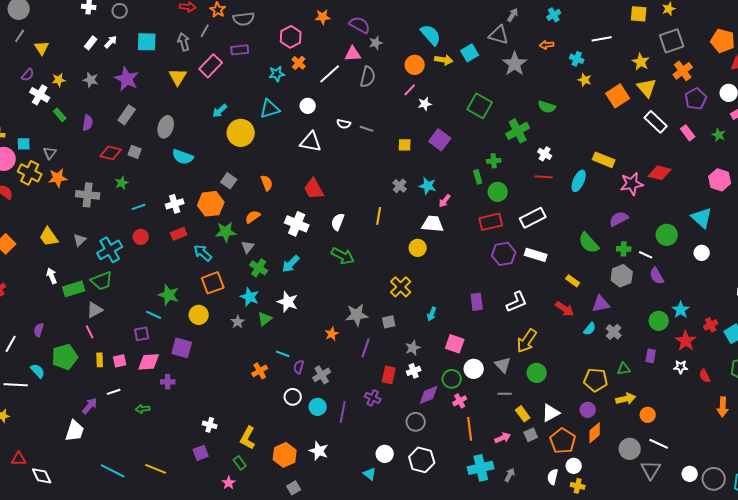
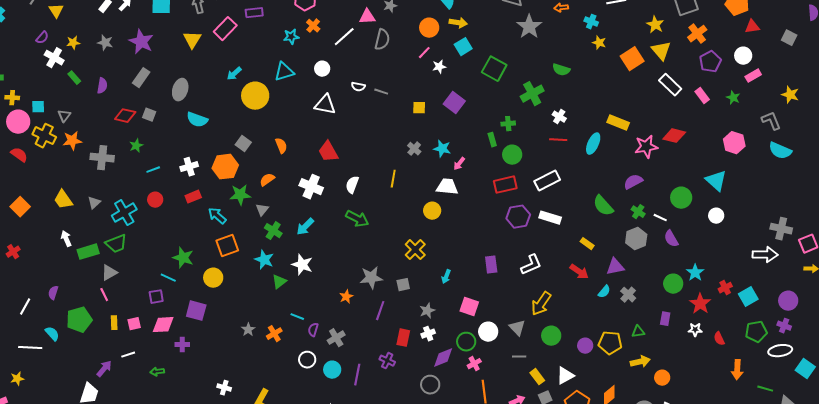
cyan square: (470, 53) -> (463, 47), moved
green cross: (624, 249) -> (638, 212), turned 32
gray star: (238, 322) -> (248, 330), moved
purple circle: (588, 410) -> (585, 346), moved

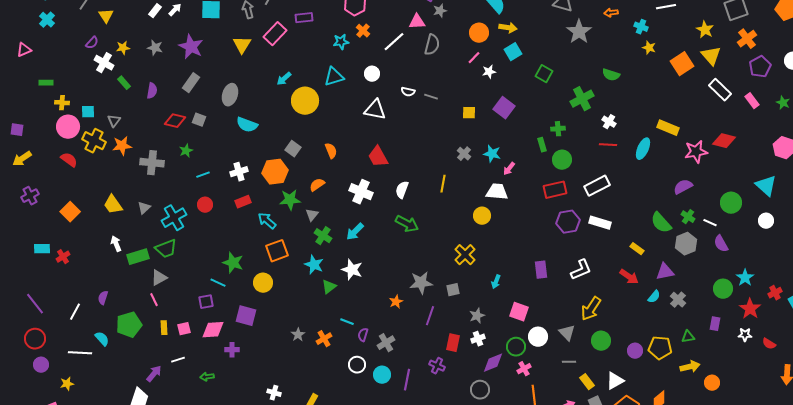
green square: (494, 69) -> (544, 74), size x0.7
green semicircle: (603, 206) -> (661, 223), moved
red semicircle: (719, 339) -> (769, 344), turned -32

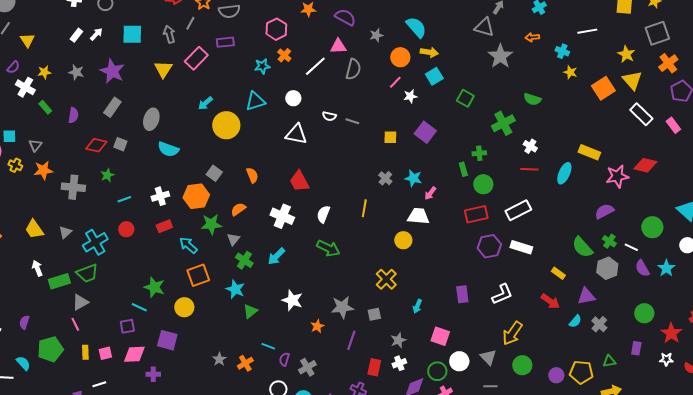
gray star: (440, 11) -> (376, 35), moved
yellow cross: (94, 141) -> (15, 165), size x0.6
white star: (352, 270) -> (292, 300), moved
cyan star: (745, 278) -> (666, 268), moved

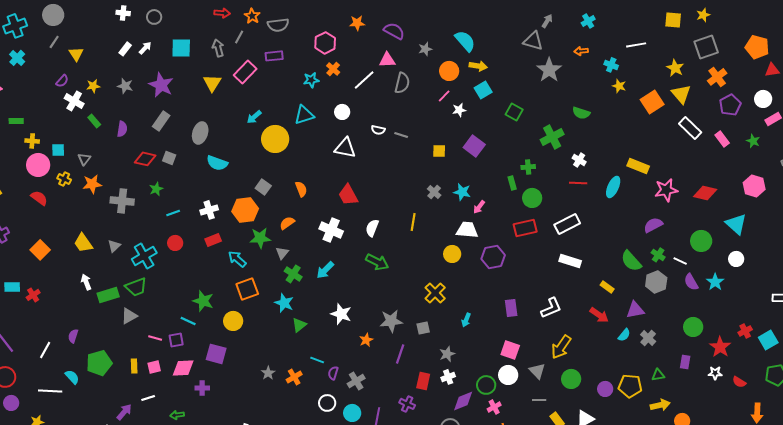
red diamond: (645, 165) -> (705, 193), moved
purple hexagon: (489, 246) -> (493, 257), moved
pink line: (75, 324) -> (155, 338), moved, turned -48
pink square: (440, 336) -> (510, 350), moved

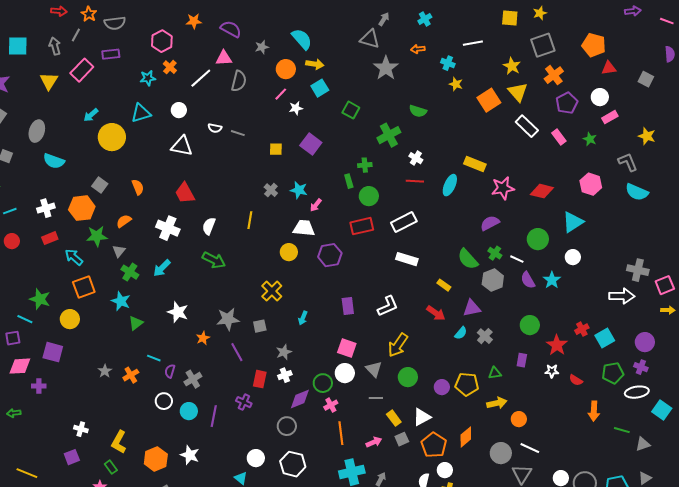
cyan triangle: (736, 224) -> (573, 222), turned 45
purple line: (400, 354) -> (237, 352), turned -48

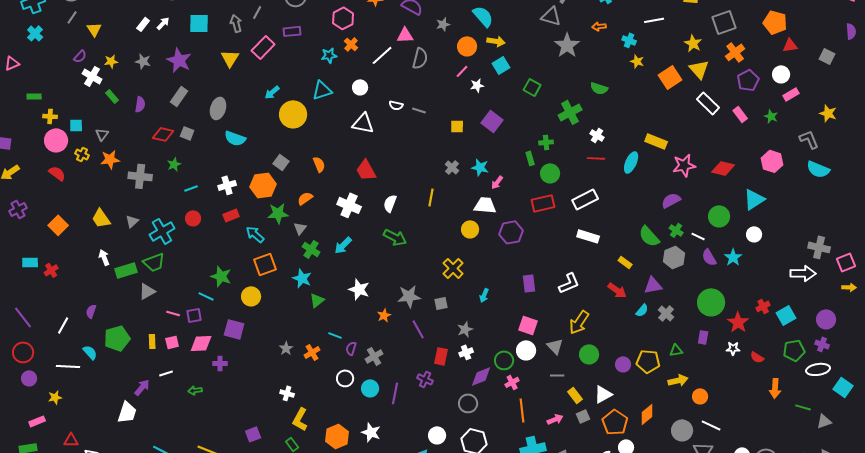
green circle: (530, 325) -> (711, 302), size x1.4
white cross: (81, 429) -> (287, 393), moved

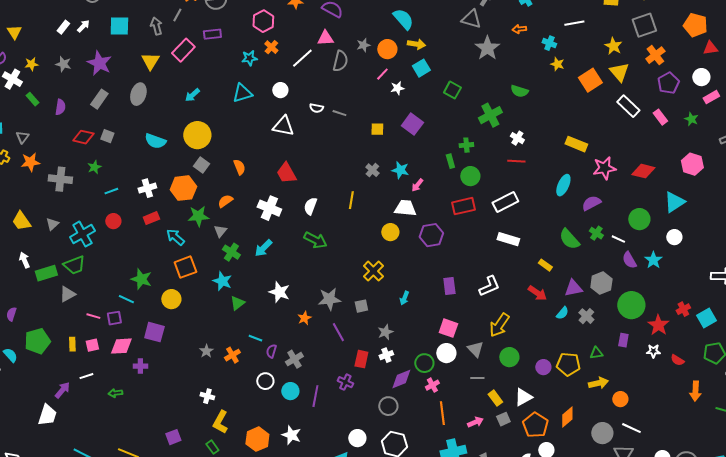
gray star: (443, 24) -> (363, 45), moved
gray ellipse: (218, 108) -> (138, 94), moved
yellow circle: (293, 114) -> (197, 135), moved
cyan ellipse: (631, 162) -> (563, 185), moved
gray hexagon: (674, 257) -> (601, 283), moved

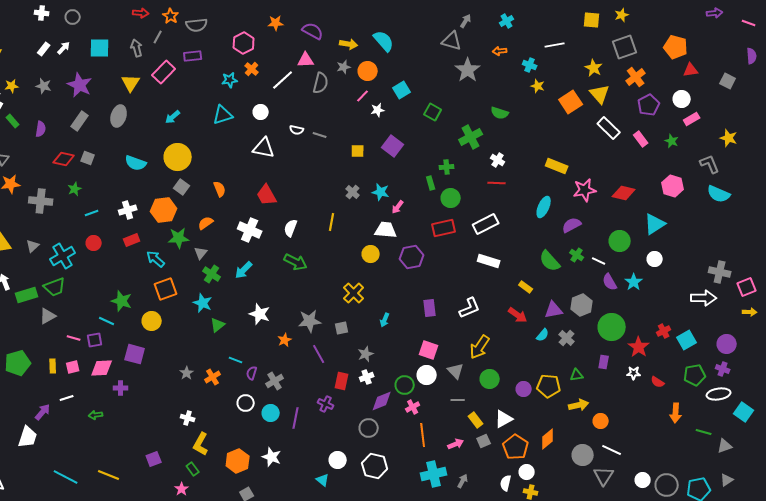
yellow arrow: (416, 44) -> (349, 44), moved

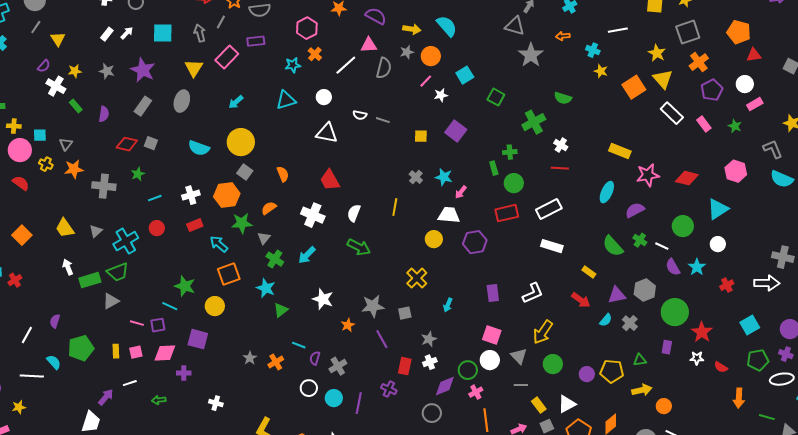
red cross: (664, 331) -> (727, 285), moved
white cross: (188, 418) -> (216, 403), moved

